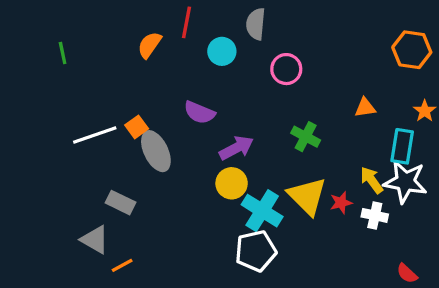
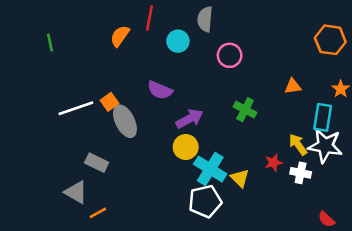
yellow triangle: (307, 196) -> (240, 178), moved, size x0.6

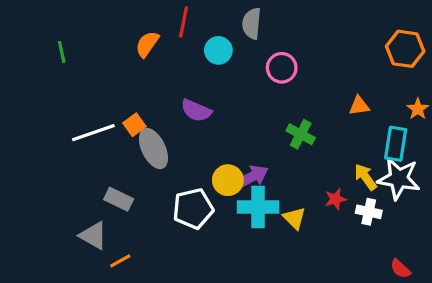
purple arrow: (190, 119) -> (252, 177), moved
cyan cross: (210, 169) -> (258, 207), turned -32
white pentagon: (205, 201) -> (193, 209), moved

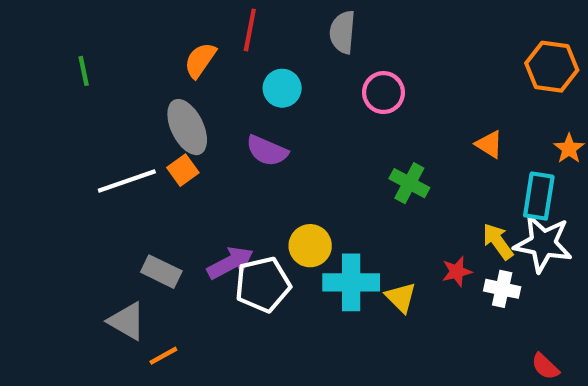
cyan circle: (218, 50) -> (282, 88), moved
orange triangle: (359, 106) -> (489, 144), turned 40
gray ellipse: (153, 148) -> (187, 127), moved
purple arrow: (252, 177) -> (230, 263), moved

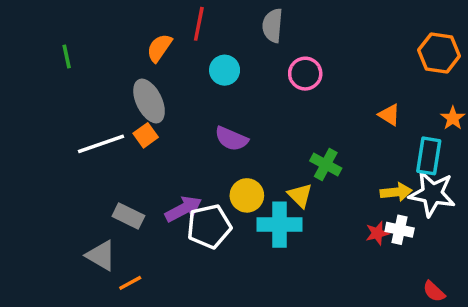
purple semicircle: (267, 151) -> (231, 139), moved
green cross: (409, 183) -> (326, 165), moved
yellow arrow: (498, 241) -> (396, 192), turned 120
red star: (457, 272) -> (377, 233), moved
yellow triangle: (401, 297) -> (300, 195), moved

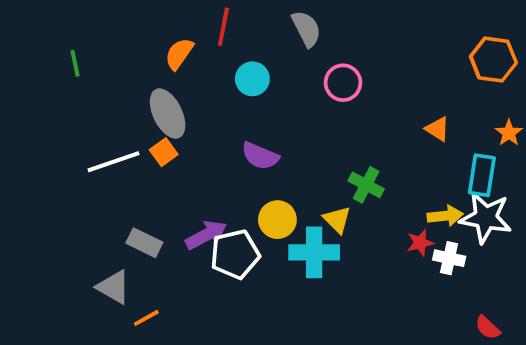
gray semicircle: (273, 26) -> (306, 29), turned 148
red star: (377, 233) -> (420, 243), moved

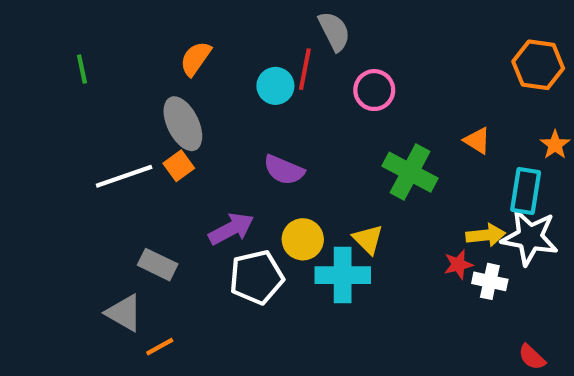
red line: (223, 27) -> (305, 69), moved
green cross: (366, 185) -> (410, 172), moved, size x1.4
purple arrow: (206, 235) -> (231, 229), moved

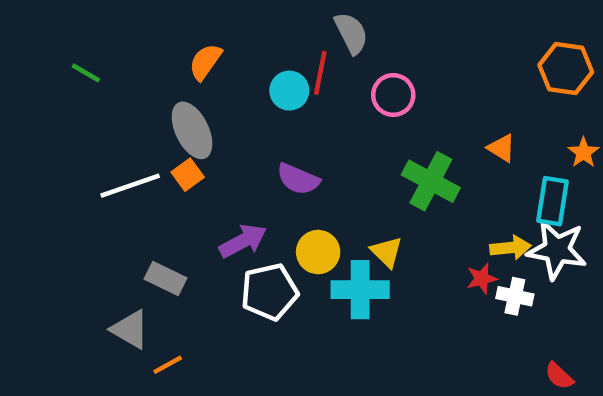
green line: (82, 69) -> (86, 73), turned -48

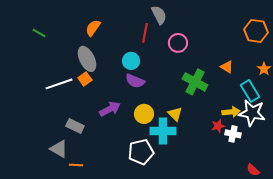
cyan circle: (289, 91) -> (131, 61), moved
cyan rectangle: (552, 201) -> (250, 91), turned -40
white pentagon: (269, 292) -> (141, 152), moved
orange line: (168, 365) -> (76, 165), turned 32

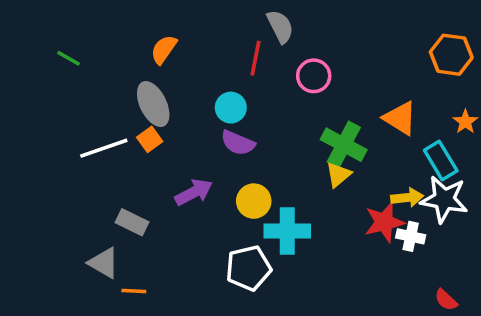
orange triangle: (227, 67) -> (400, 118), size x1.5
yellow triangle: (175, 114) -> (338, 175), moved, turned 35
red star: (218, 126) -> (384, 222), size x1.6

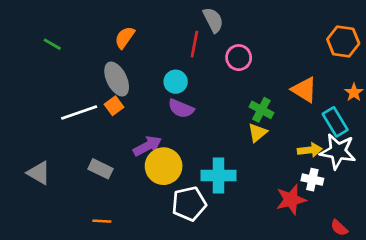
green cross: (344, 145) -> (261, 110), size x0.7
yellow circle: (254, 201) -> (164, 166), moved, size x1.4
red star: (384, 222) -> (291, 200), moved
gray triangle: (104, 263) -> (39, 173), moved

